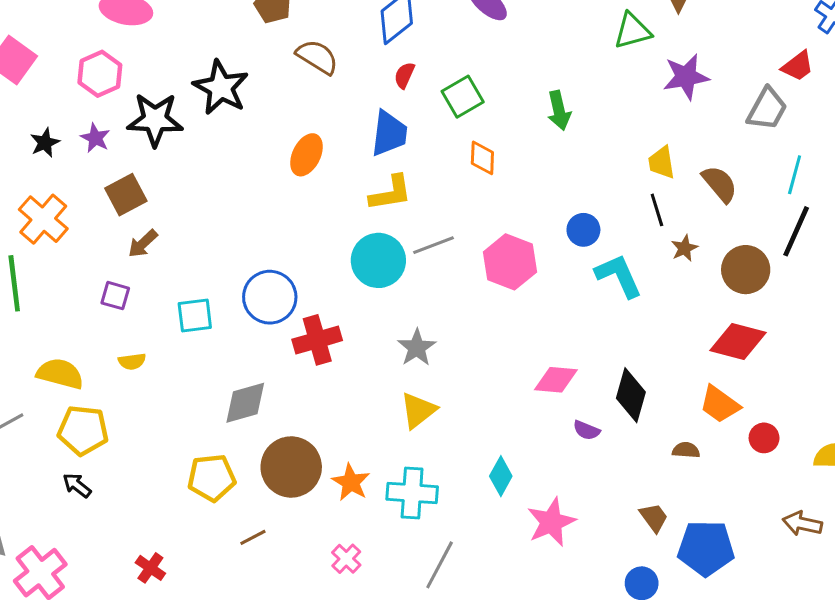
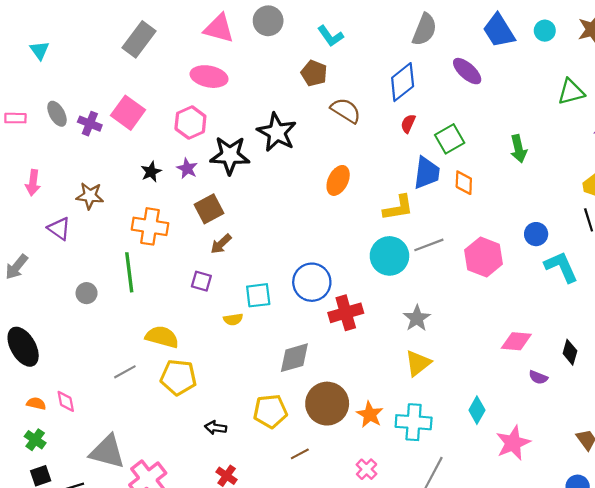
blue trapezoid: (389, 133) -> (427, 173), moved
orange cross: (43, 219) -> (150, 226), turned -32
yellow semicircle: (132, 361) -> (233, 319), moved
black diamond: (631, 395) -> (570, 352), size x0.7
black arrow: (77, 485) -> (216, 428), moved, turned -30

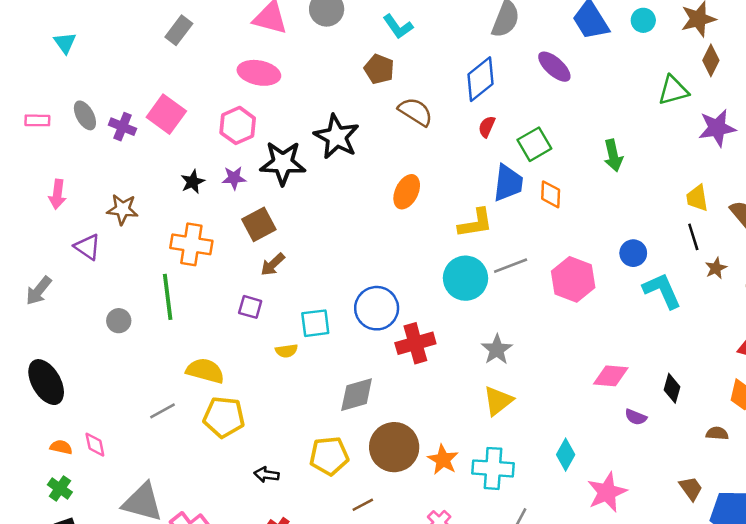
gray rectangle: (139, 39) -> (179, 30), size x0.7
purple star: (187, 168) -> (234, 178), turned -30

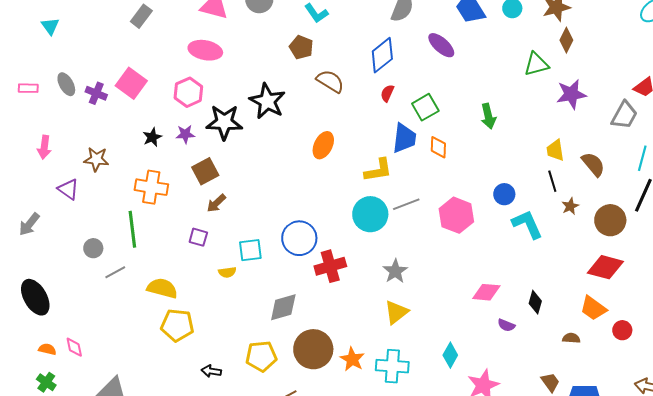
gray line: (163, 411) -> (115, 272), moved

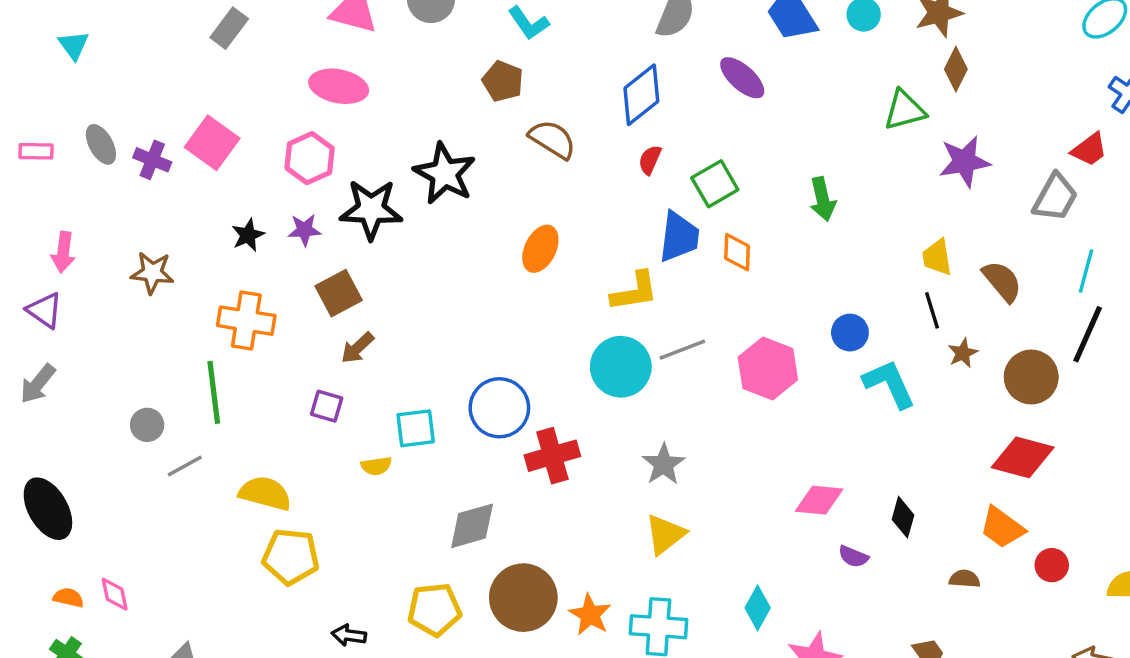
purple triangle: (68, 189) -> (44, 310), moved

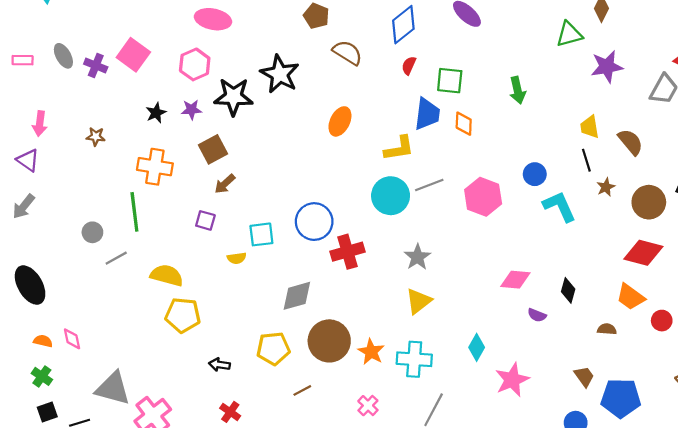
green square: (715, 184) -> (450, 81), turned 36
brown star: (152, 273) -> (96, 137), size x0.7

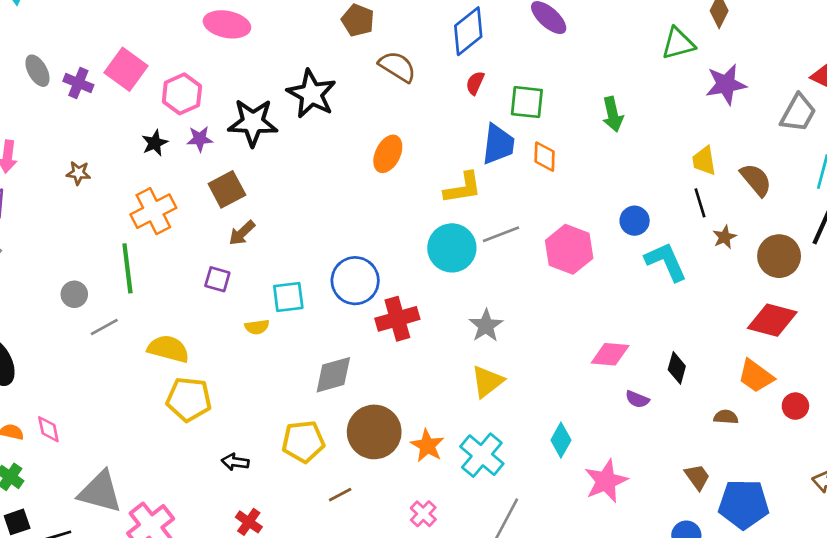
pink hexagon: (195, 64) -> (182, 94), moved
orange cross: (155, 167) -> (153, 211), turned -36
cyan cross: (414, 359) -> (482, 455), turned 36

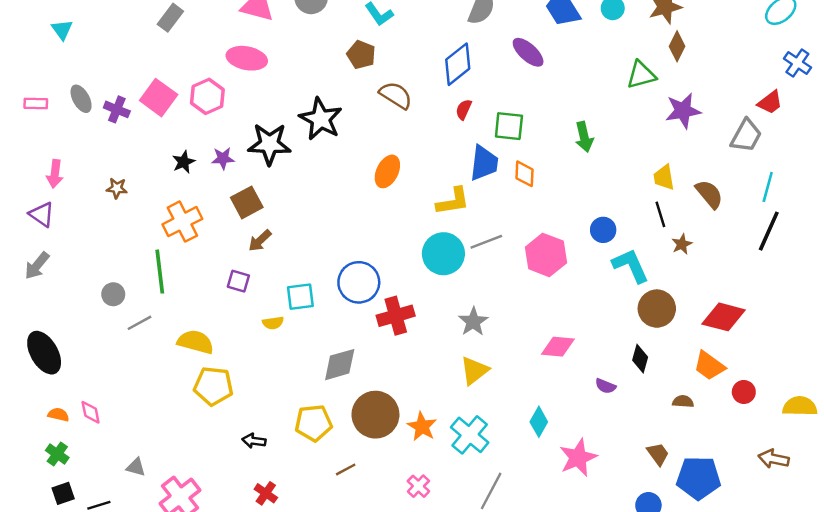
pink hexagon: (182, 94) -> (207, 96), moved
brown circle: (779, 256) -> (657, 309), moved
pink diamond: (610, 354) -> (558, 347), moved
gray triangle: (100, 492) -> (136, 467), size x0.5

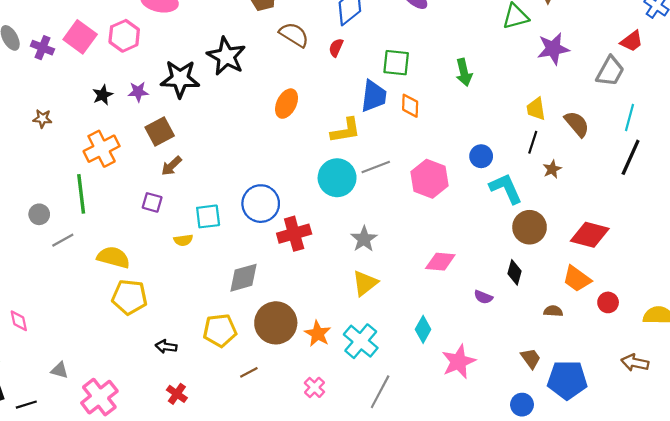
red semicircle: (464, 109) -> (336, 48), moved
black line: (660, 214) -> (533, 142), turned 35

